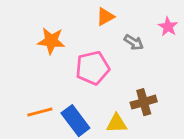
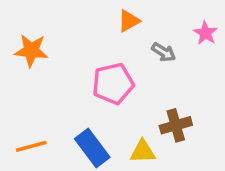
orange star: (51, 41) -> (31, 50), moved
orange line: (40, 112) -> (31, 146), moved

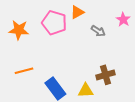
pink pentagon: (113, 84) -> (54, 23), moved, turned 30
orange line: (31, 146) -> (24, 71), moved

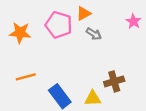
gray arrow: (98, 31) -> (94, 34), moved

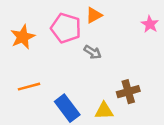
orange star: (20, 33) -> (23, 37), turned -30
gray arrow: (94, 34) -> (93, 52), moved

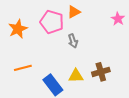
gray arrow: (93, 52) -> (73, 41), turned 40
yellow triangle: (104, 111) -> (76, 76), moved

